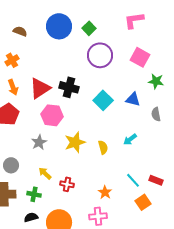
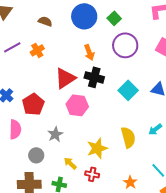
orange arrow: (13, 87) -> (89, 52), moved
gray star: (39, 142) -> (55, 134), moved
yellow star: (75, 142) -> (97, 148), moved
yellow semicircle: (103, 147) -> (128, 137), size x1.5

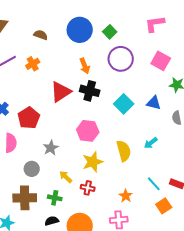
pink hexagon: (77, 105) -> (88, 131), moved

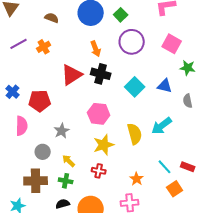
red pentagon: (29, 118) -> (40, 101), turned 30
cyan arrow: (151, 143) -> (162, 126), size x1.5
yellow arrow: (66, 177) -> (69, 161), moved

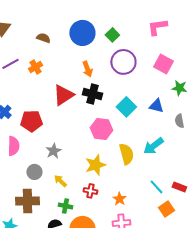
pink hexagon: (99, 114) -> (101, 129), moved
orange star: (137, 179) -> (119, 199), moved
green cross: (66, 181) -> (65, 206), moved

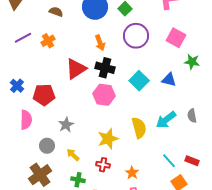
gray semicircle: (179, 121) -> (192, 116), moved
pink hexagon: (101, 129) -> (104, 95), moved
brown cross: (27, 201) -> (40, 175), turned -35

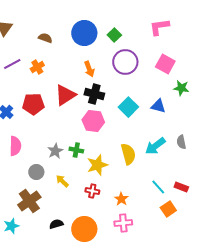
red pentagon: (44, 95) -> (33, 104), moved
green cross: (78, 180) -> (76, 150), moved

